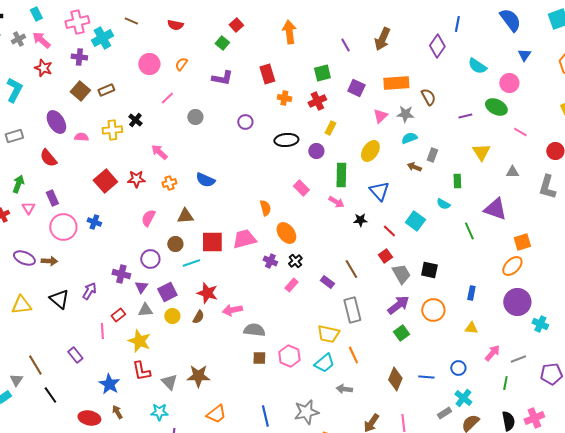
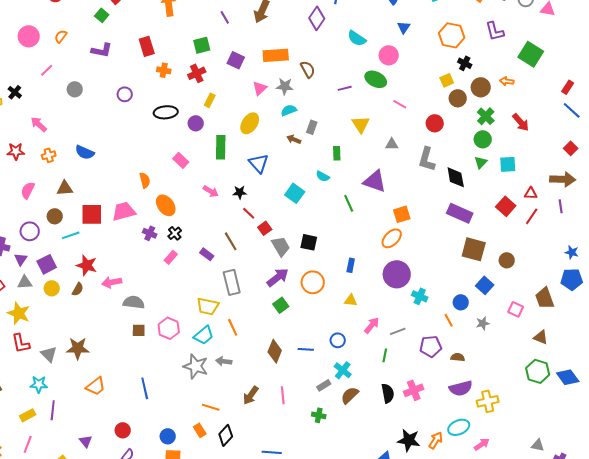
pink arrow: (336, 202) -> (211, 191), moved
red line: (389, 231) -> (249, 213), moved
gray star: (306, 412) -> (196, 366), moved, turned 30

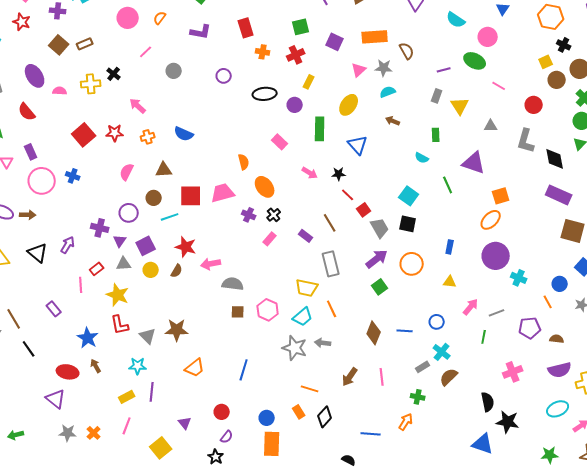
gray rectangle: (312, 127) -> (437, 96), moved
cyan square: (295, 193) -> (409, 196), moved
blue line: (145, 388) -> (244, 370), turned 30
black semicircle: (388, 393) -> (488, 402), moved
orange arrow: (436, 440) -> (406, 422), moved

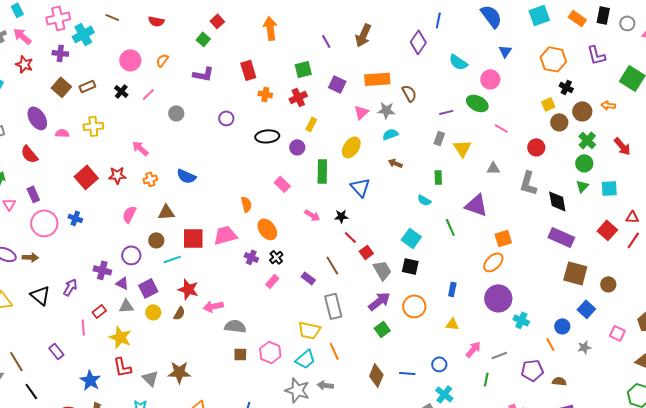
black cross: (114, 74) -> (121, 91), moved
purple triangle: (120, 241) -> (122, 283), turned -40

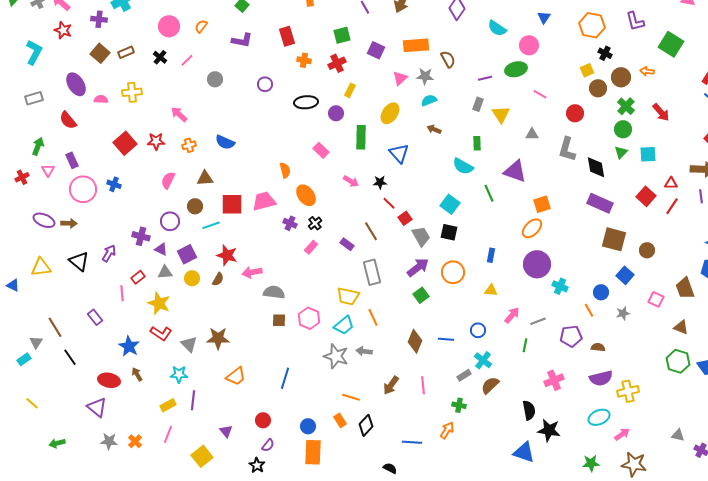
green ellipse: (477, 103) -> (516, 69), turned -40
cyan semicircle: (424, 200) -> (463, 166), size x1.5
red L-shape: (122, 367) -> (161, 333), turned -45

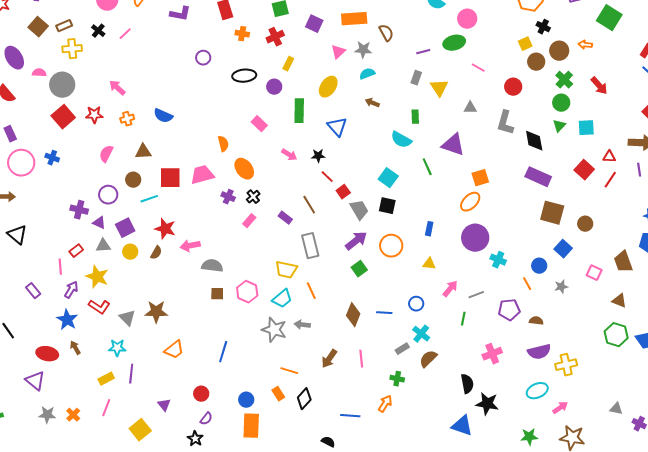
gray circle: (215, 79) -> (62, 85), moved, size x1.6
yellow cross: (132, 92) -> (72, 49), moved
purple arrow: (109, 253) -> (71, 290), moved

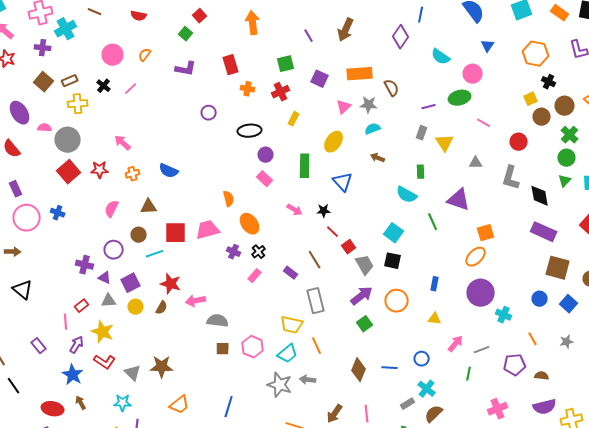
purple circle: (274, 87) -> (266, 155), moved
blue circle: (539, 266) -> (540, 299), moved

